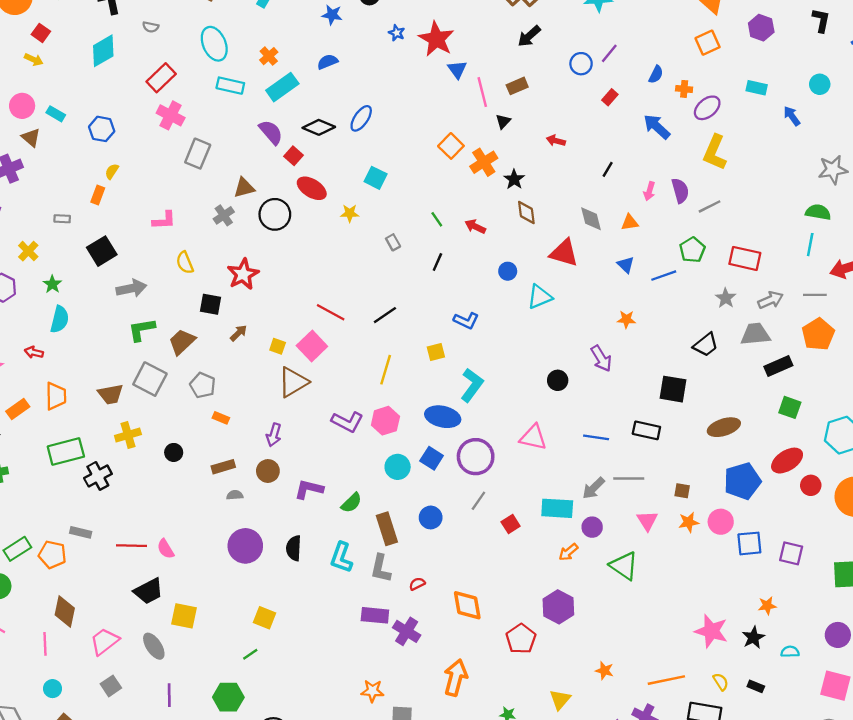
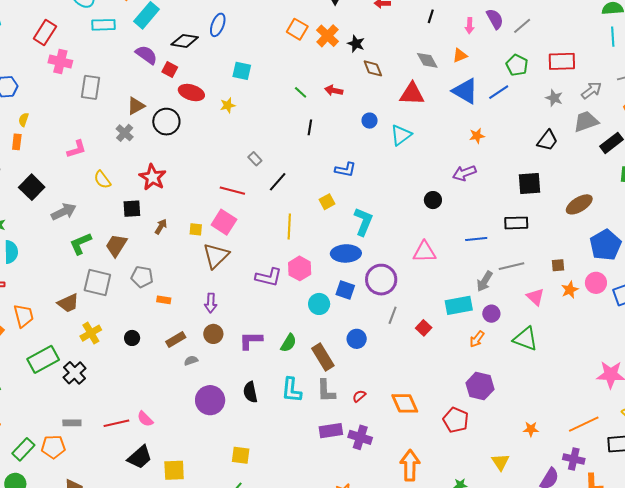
gray rectangle: (393, 242) -> (255, 159), moved
blue triangle: (626, 265) -> (465, 91), size x1.8
purple arrow: (601, 358) -> (464, 173), turned 115

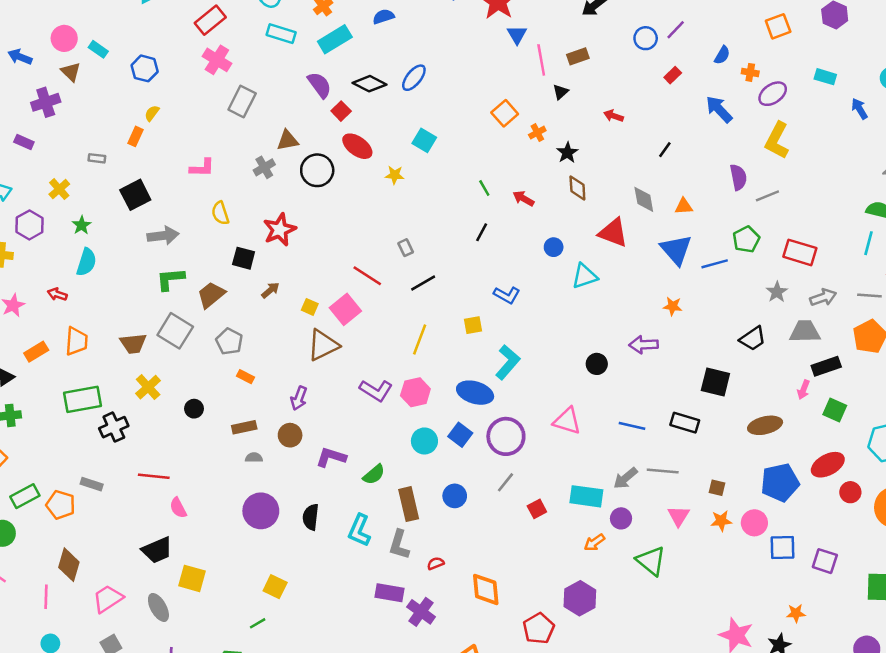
pink arrow: (470, 26) -> (803, 390), moved
orange cross: (328, 36) -> (537, 133), size x0.6
yellow cross: (91, 333) -> (148, 387), turned -30
red line: (116, 423) -> (154, 476), moved

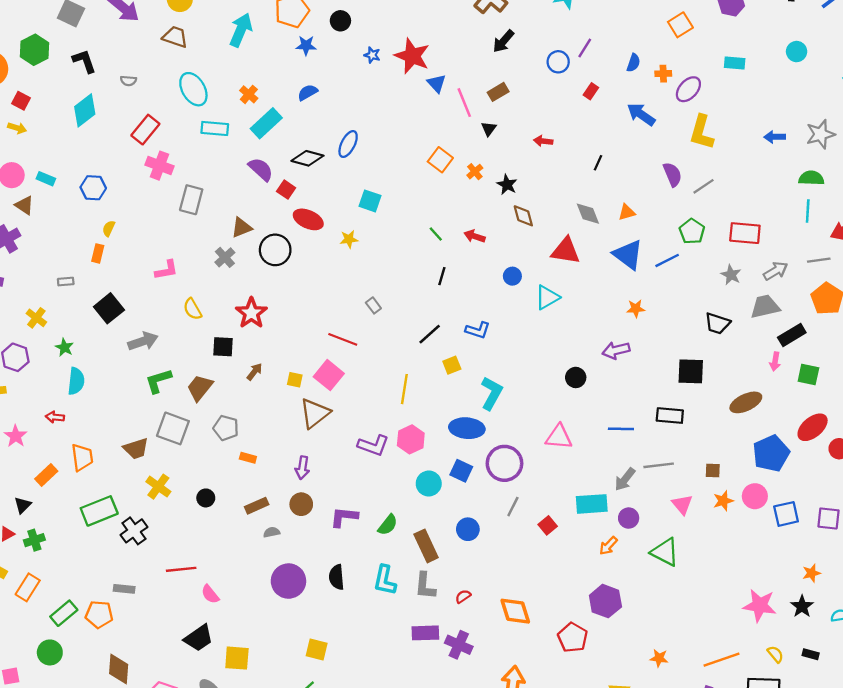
blue arrow: (859, 109) -> (775, 137), moved, turned -48
black line: (423, 283) -> (430, 334), moved
black trapezoid: (753, 339) -> (717, 323), turned 64

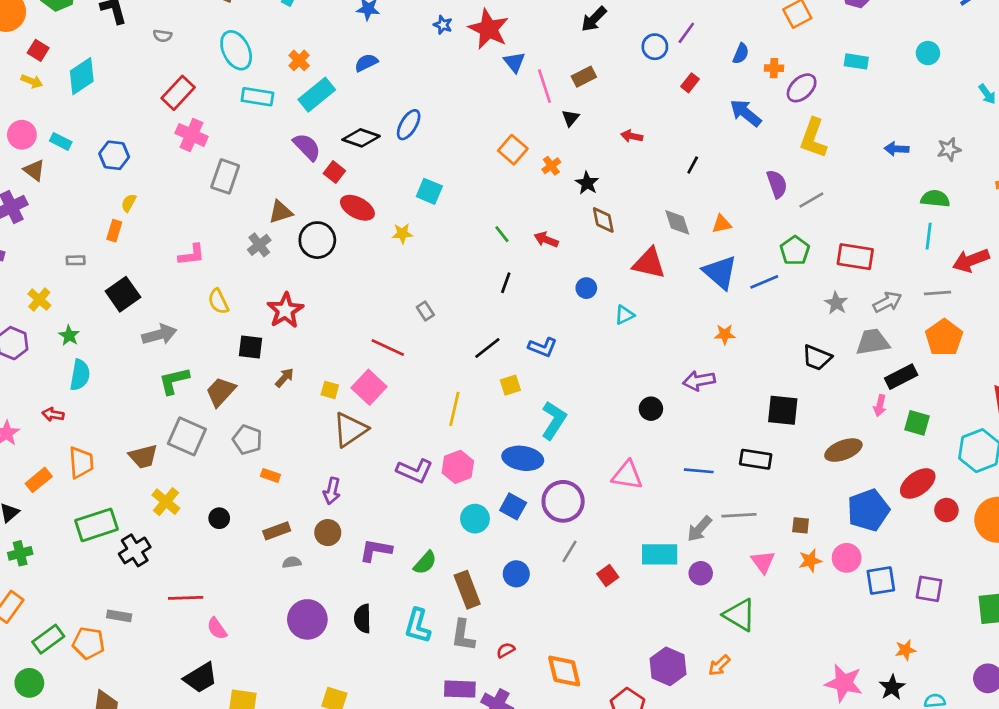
cyan diamond: (85, 110) -> (82, 76), moved
gray star: (820, 134) -> (949, 149), size x0.7
cyan triangle: (547, 297) -> (624, 315), size x0.7
orange arrow: (608, 546) -> (719, 665), moved

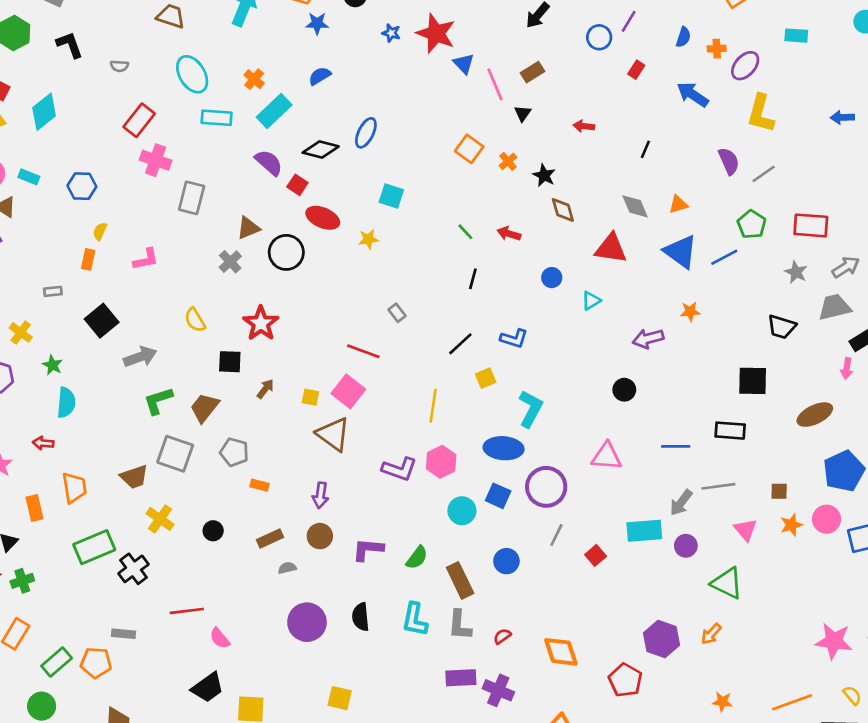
pink L-shape: (192, 255) -> (146, 259), moved
purple arrow: (699, 381) -> (648, 339), moved
brown triangle: (350, 430) -> (333, 434), turned -45
orange rectangle: (39, 480) -> (35, 508), turned -60

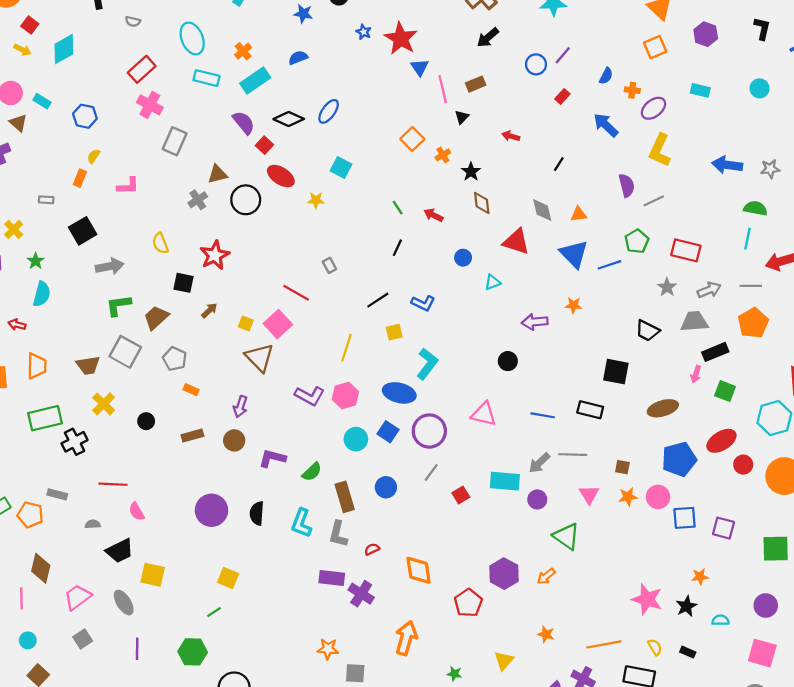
blue arrow: (842, 117) -> (727, 165), size x1.5
gray semicircle: (287, 568) -> (93, 524), moved

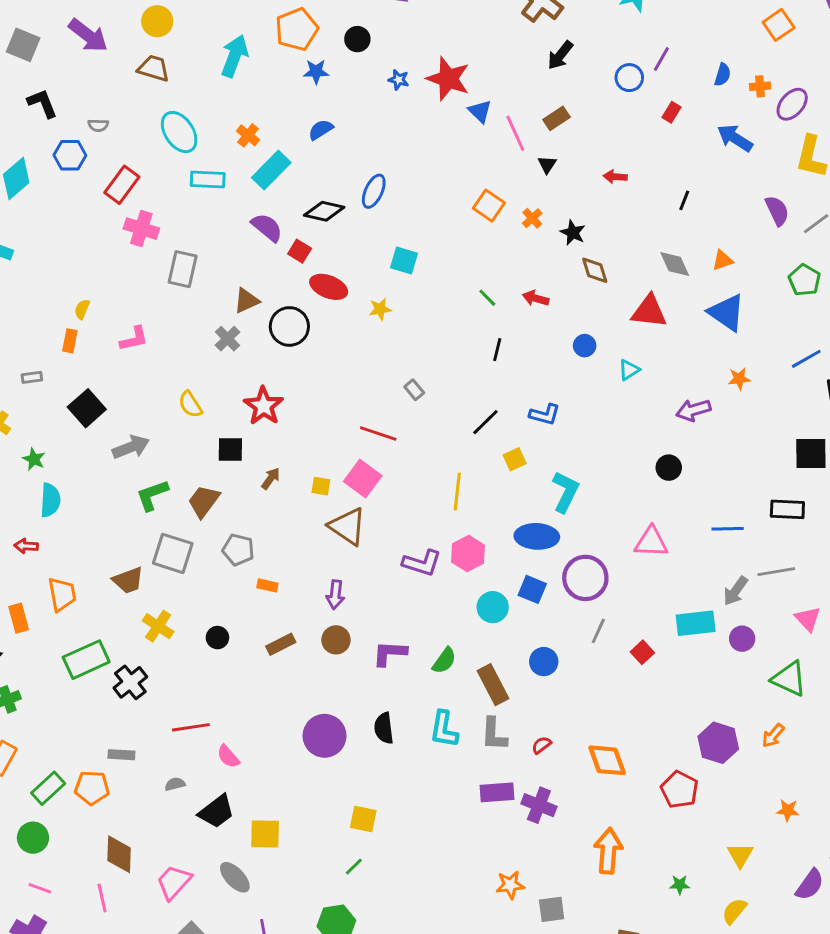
blue hexagon: (85, 116) -> (70, 155), moved
blue line: (609, 265) -> (806, 359), moved

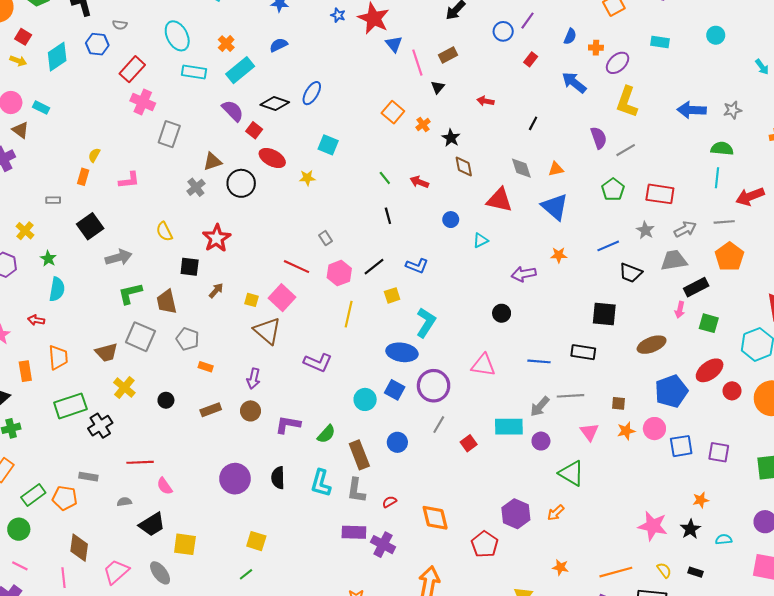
black line: (497, 350) -> (388, 216), turned -35
brown trapezoid: (204, 501) -> (167, 302), turned -55
pink hexagon: (468, 554) -> (339, 273), moved

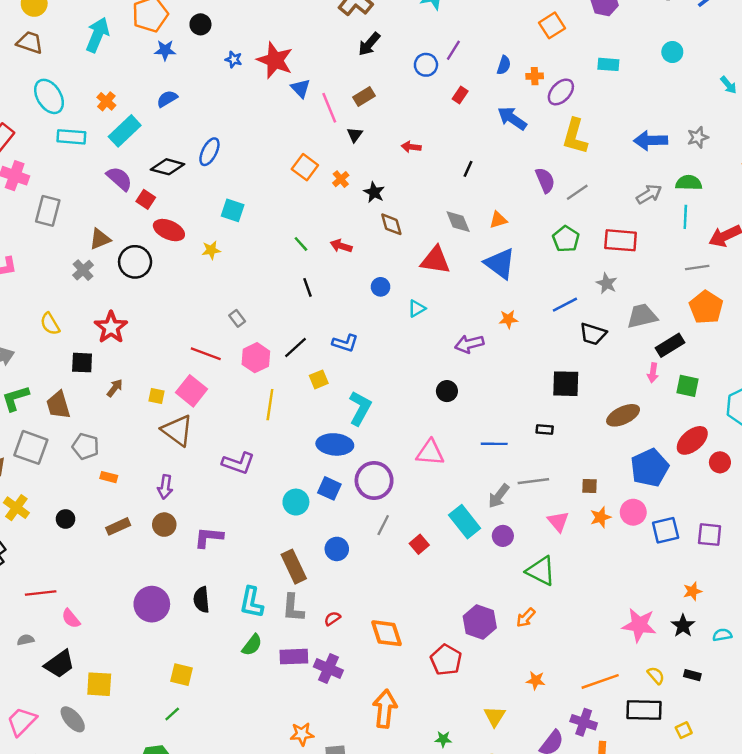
gray arrow: (685, 229) -> (649, 194), moved
black rectangle: (583, 352) -> (545, 430), size x0.6
cyan rectangle: (509, 427) -> (465, 522), turned 56
green semicircle: (326, 434) -> (252, 645), moved

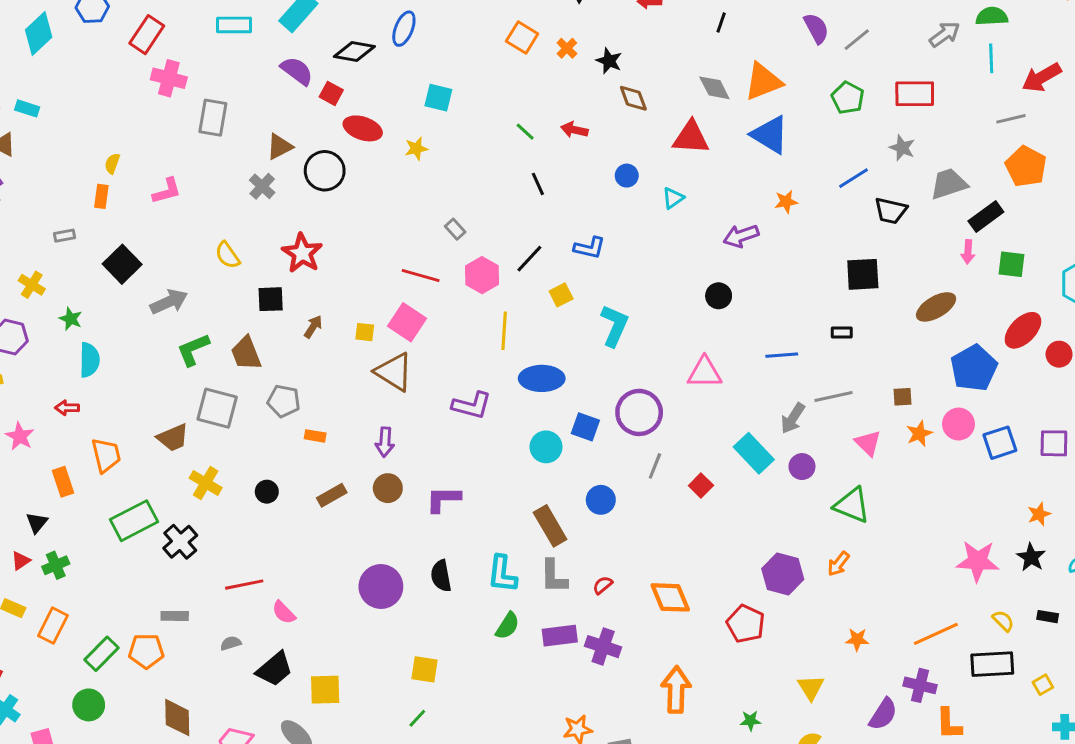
orange triangle: (498, 220) -> (763, 82), size x1.8
blue ellipse: (335, 444) -> (542, 378), moved

